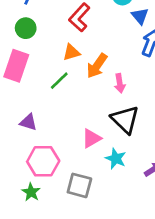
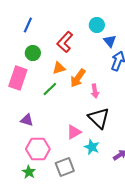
green circle: (26, 28) -> (33, 53), moved
gray square: (79, 185) -> (65, 167), turned -36

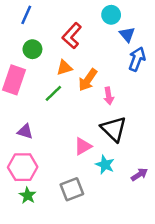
pink hexagon: (38, 149) -> (23, 167), moved

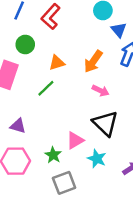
red L-shape: (72, 36) -> (51, 17), moved
orange arrow: (88, 80) -> (93, 61), moved
pink arrow: (109, 96) -> (100, 91), turned -56
green star: (28, 195) -> (53, 155), moved

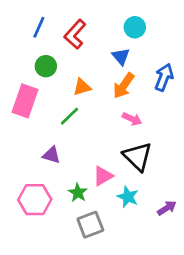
blue triangle: (119, 30) -> (121, 56), moved
purple triangle: (18, 126) -> (51, 155), moved

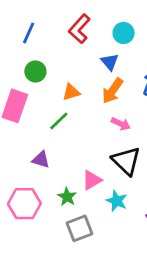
red L-shape: (75, 34) -> (79, 29), moved

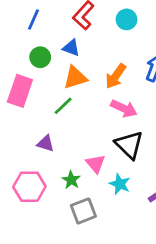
blue triangle: (110, 62) -> (71, 48), moved, turned -30
orange triangle: (71, 92) -> (75, 77), size x1.4
pink arrow: (121, 124) -> (124, 108), size x1.4
pink triangle: (92, 180) -> (95, 164), turned -40

